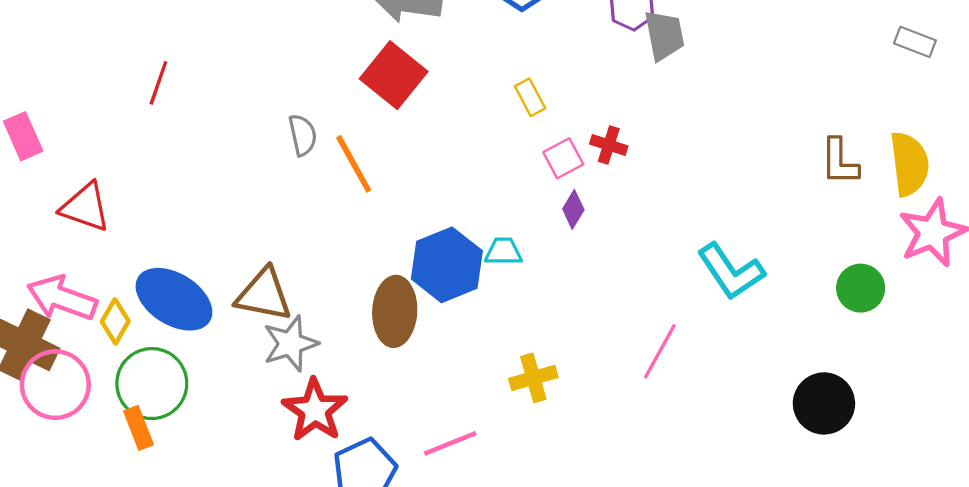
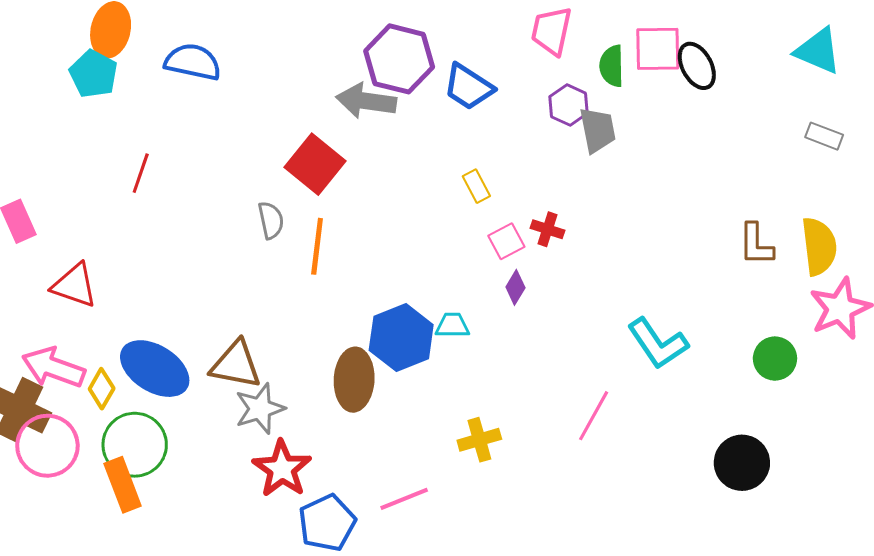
red square: (394, 75) -> (315, 164), moved
orange line: (354, 164) -> (317, 246), turned 36
orange rectangle: (138, 428) -> (123, 485), size x1.4

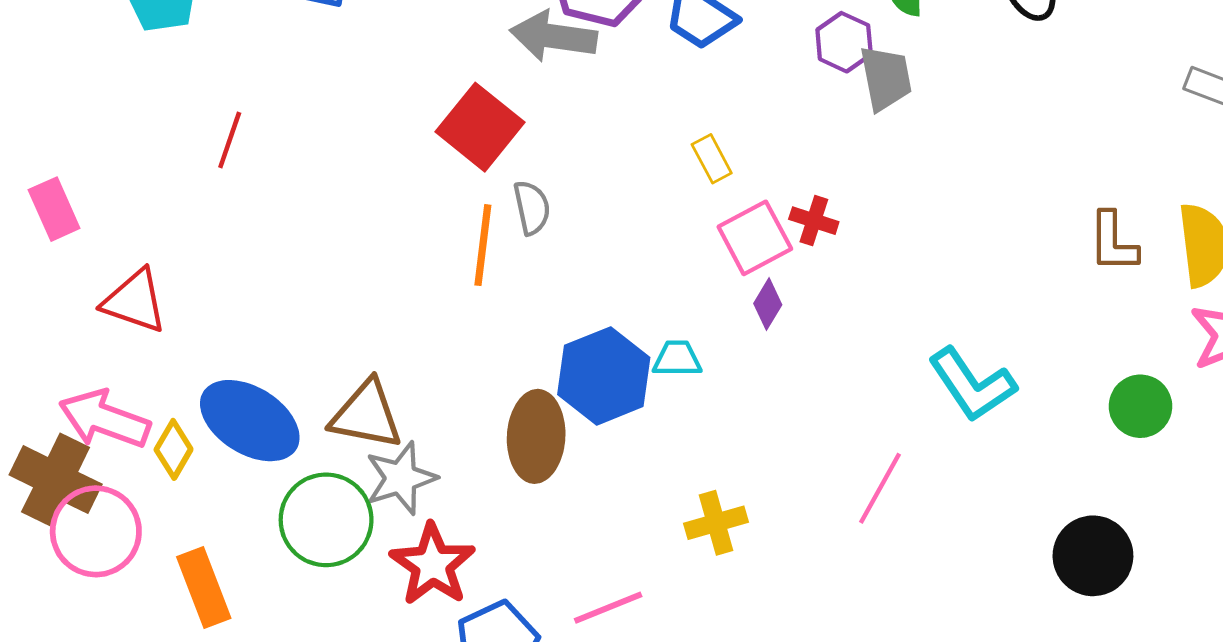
gray semicircle: (271, 220) -> (532, 208), moved
pink square: (506, 241) -> (755, 238), size x1.4
green circle: (135, 445) -> (326, 520), moved

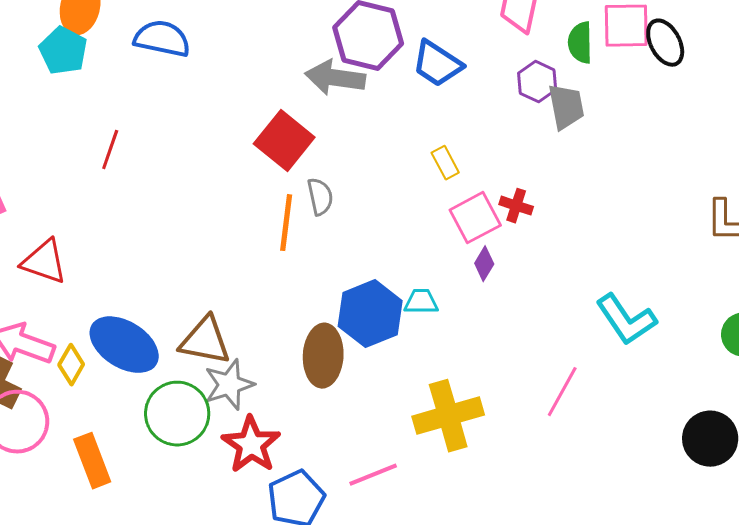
yellow cross: (716, 523) -> (448, 416), size x1.6

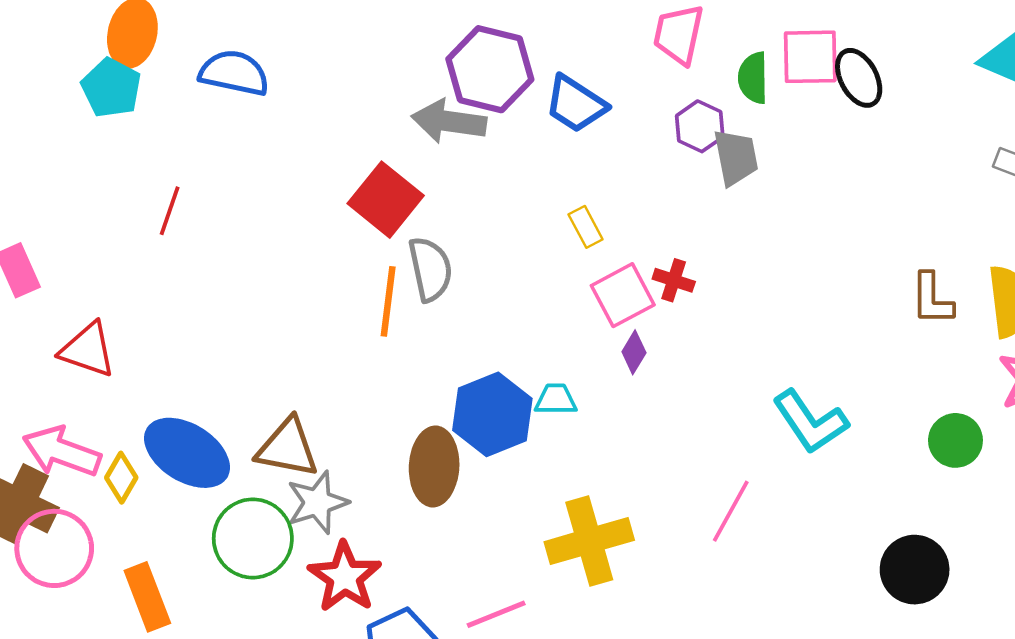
gray semicircle: (320, 197) -> (430, 269), size x1.4

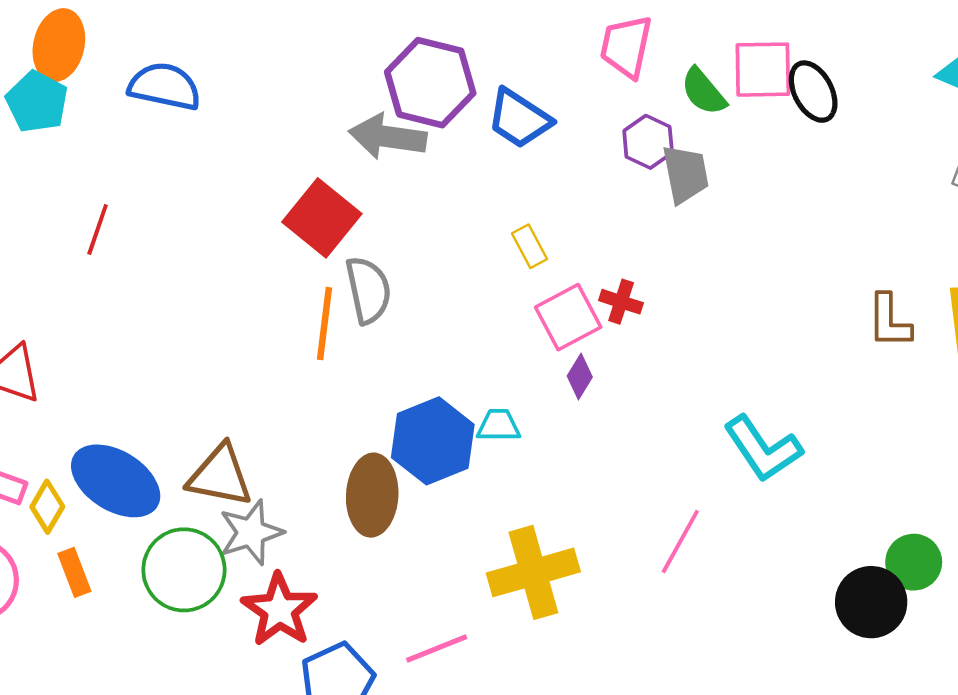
green semicircle: (753, 78) -> (704, 92), turned -39
green circle: (955, 440) -> (914, 562), moved
orange rectangle: (147, 597) -> (74, 572), moved, size x0.7

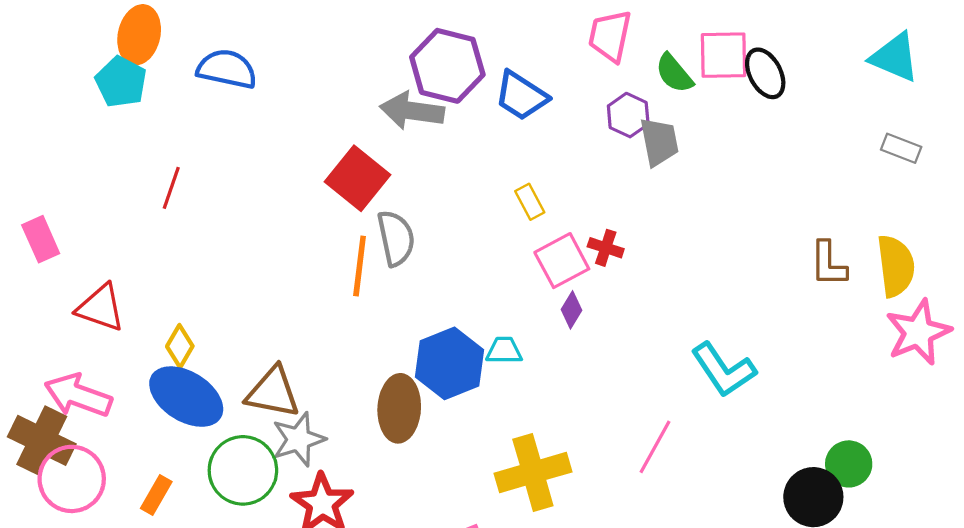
yellow diamond: (47, 507) -> (180, 346), moved
orange rectangle: (74, 572) -> (156, 495), moved, turned 51

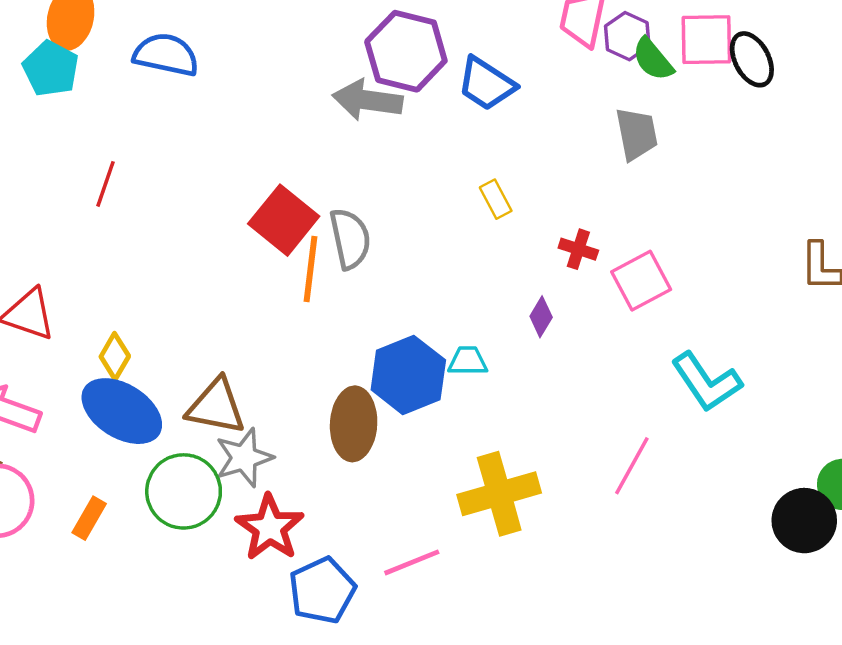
purple hexagon: (628, 115) -> (627, 36), moved
red square: (357, 178) -> (284, 220), moved
pink square: (562, 261) -> (641, 281), moved

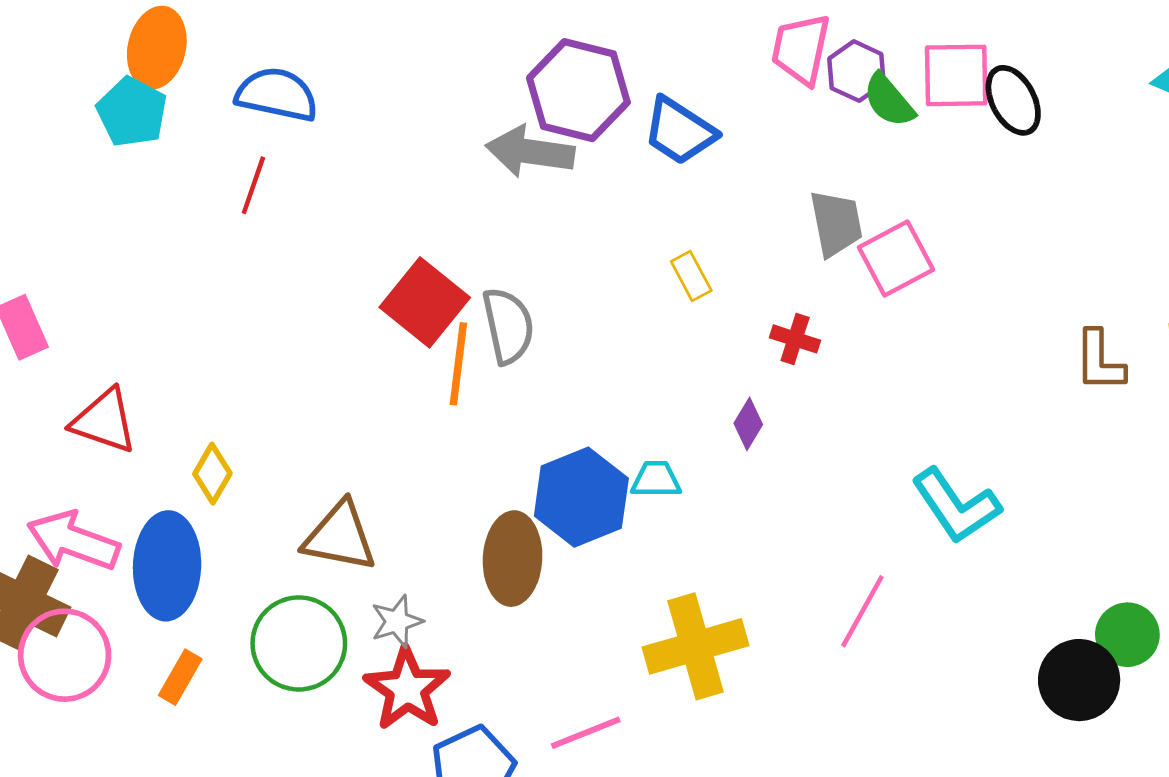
gray trapezoid: (637, 134) -> (836, 223), moved
red line: (105, 184) -> (253, 185), moved
pink square: (641, 281) -> (896, 258), moved
blue ellipse: (122, 411) -> (167, 566), moved, turned 60
gray star: (244, 458) -> (397, 621), moved, size x0.7

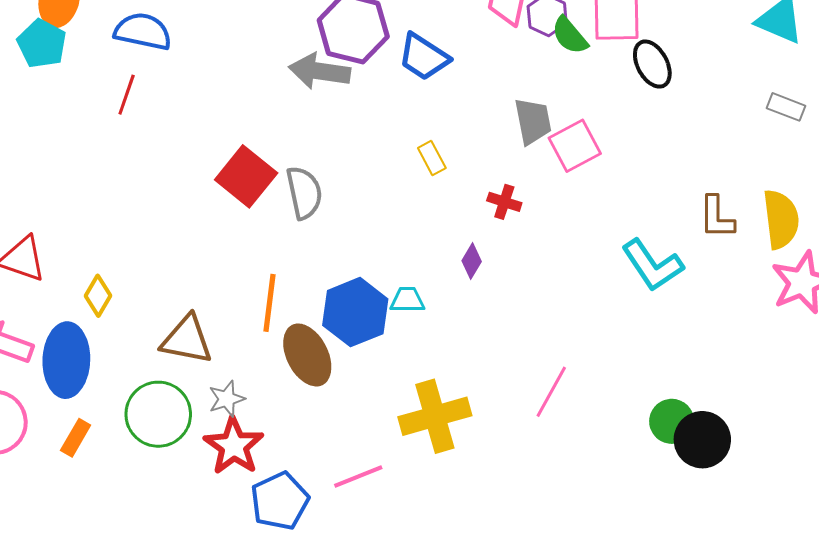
black ellipse: (1013, 100) -> (652, 64), moved
orange line: (458, 364) -> (270, 303), moved
cyan L-shape: (956, 506) -> (652, 265), moved
brown ellipse: (513, 559) -> (307, 355), turned -30
green circle: (1127, 635) -> (672, 421), moved

